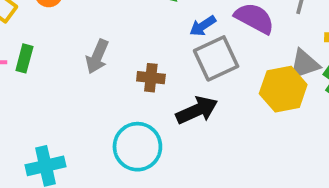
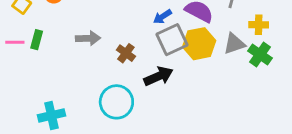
gray arrow: (97, 57) -> (88, 38), turned -115
brown cross: (151, 78) -> (126, 53), turned 30
yellow hexagon: (283, 89) -> (199, 44), moved

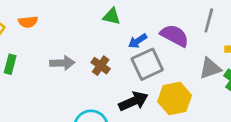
yellow hexagon: (199, 44) -> (175, 99), moved
brown cross: (126, 53) -> (101, 66), moved

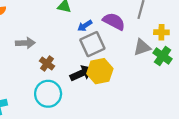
brown cross: (101, 66) -> (47, 64), moved
yellow hexagon: (175, 99) -> (100, 71), moved

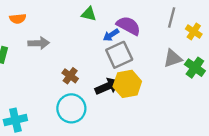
purple semicircle: (114, 21) -> (128, 26), moved
yellow cross: (161, 32) -> (194, 31), moved, turned 32
gray arrow: (25, 43) -> (39, 43), moved

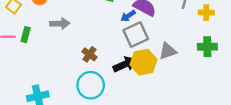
yellow cross: (194, 31) -> (206, 13), turned -32
gray triangle: (173, 58) -> (168, 51), moved
green cross: (195, 68) -> (207, 47), turned -36

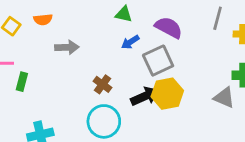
blue arrow: (128, 16) -> (130, 42), moved
green rectangle: (26, 35) -> (22, 82), moved
gray triangle: (168, 51) -> (224, 98), moved, turned 42

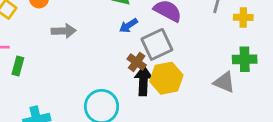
brown cross: (103, 84) -> (137, 62), moved
black arrow: (145, 96) -> (143, 81), turned -64

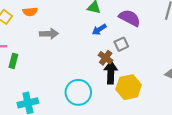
gray square: (157, 44) -> (121, 44), size x0.6
yellow hexagon: (166, 78) -> (129, 87), moved

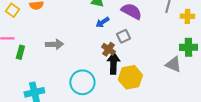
gray arrow: (49, 34) -> (54, 44), moved

